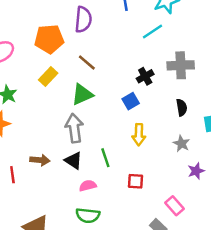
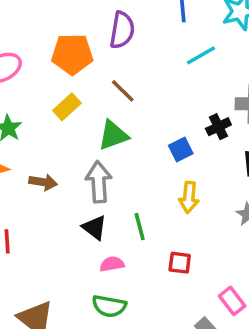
cyan line: (153, 31) -> (201, 55), moved
black cross: (145, 76) -> (218, 127), moved
brown arrow: (40, 160) -> (43, 182), moved

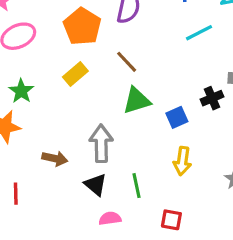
orange pentagon: (72, 54) -> (82, 26), turned 30
green triangle: (113, 135) -> (137, 101), moved
brown arrow: (43, 182) -> (55, 159), moved

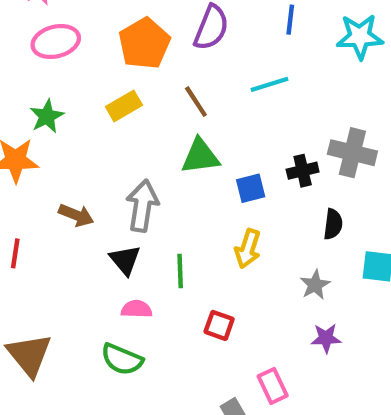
cyan line: (199, 33) -> (270, 84), moved

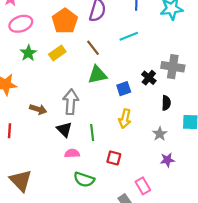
green star: (47, 116) -> (28, 53), moved
black cross: (303, 171) -> (149, 78), turned -32
green semicircle: (122, 359) -> (84, 180), moved

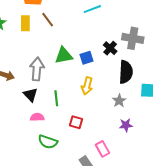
brown line: (93, 48) -> (48, 20), moved
yellow rectangle: (57, 53) -> (25, 23), turned -56
green triangle: (97, 75) -> (64, 56), moved
black semicircle: (166, 103) -> (126, 72), size x1.6

